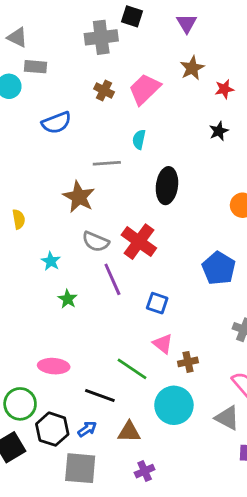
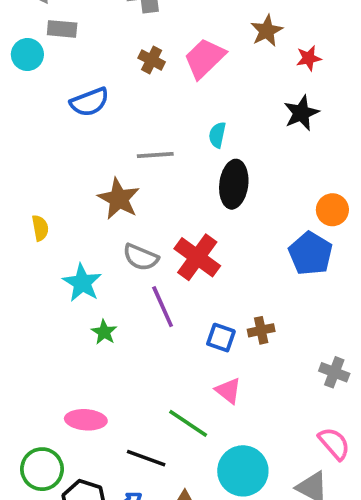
black star: (219, 131) -> (301, 113), size x1.4
cyan semicircle: (139, 139) -> (217, 135), moved
cyan star: (51, 261) -> (82, 283), size x1.5
blue pentagon: (219, 268) -> (310, 254), moved
brown cross: (188, 362) -> (261, 330), moved

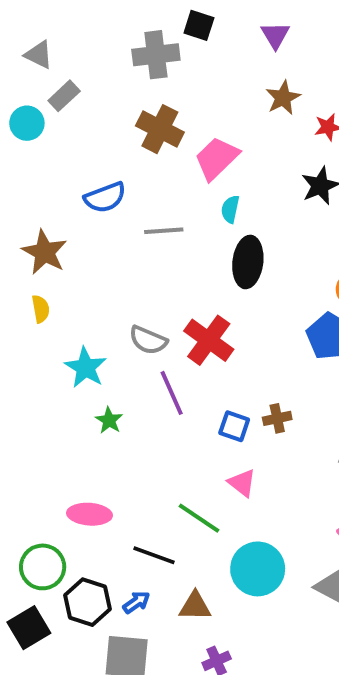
gray rectangle: (62, 29) -> (64, 96), turned -48
pink trapezoid: (205, 58) -> (217, 158), moved
brown cross: (152, 60) -> (160, 129), size x1.6
blue semicircle: (89, 102) -> (105, 197), moved
brown star: (119, 199) -> (45, 252), moved

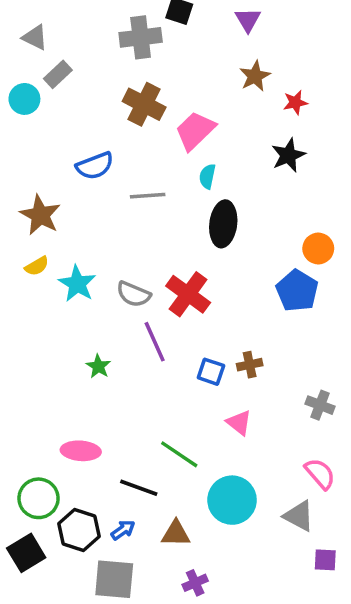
yellow semicircle: (41, 309) -> (37, 266), turned 70
cyan star: (86, 368) -> (77, 284), moved
pink triangle: (242, 483) -> (239, 423), moved

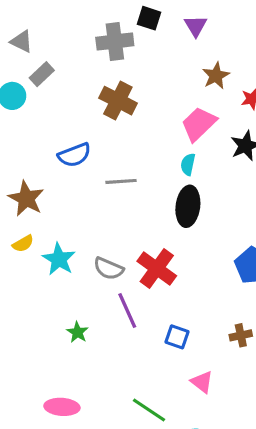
purple triangle: (248, 20) -> (196, 26), moved
pink trapezoid: (195, 131) -> (199, 124), moved
cyan semicircle: (207, 176) -> (188, 164), moved
brown cross: (250, 365) -> (241, 335), moved

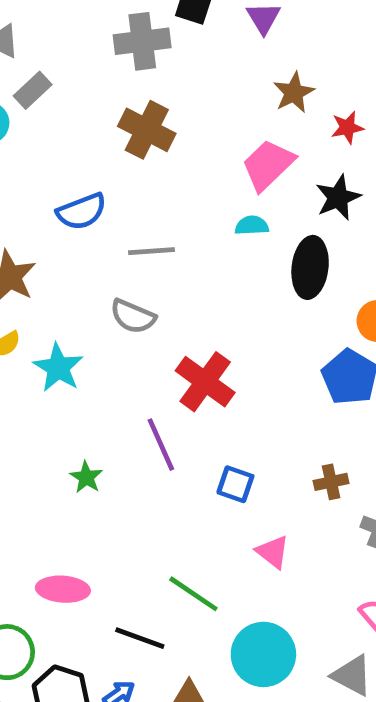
cyan semicircle: (188, 164) -> (252, 225), turned 75
black ellipse: (188, 206) -> (310, 267), moved
gray semicircle: (109, 269) -> (133, 316), moved

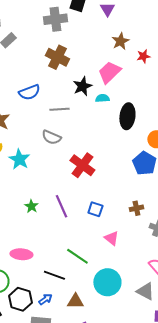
black star: (338, 197) -> (82, 86), moved
purple line: (161, 445) -> (61, 206), moved

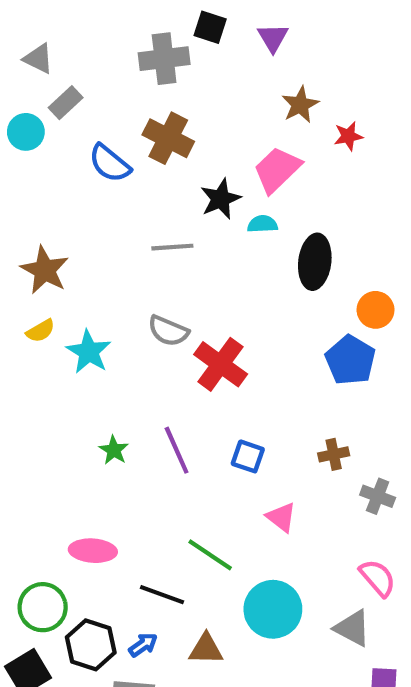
blue semicircle: (29, 92) -> (110, 163), moved, turned 60
gray semicircle: (51, 137) -> (168, 331), moved

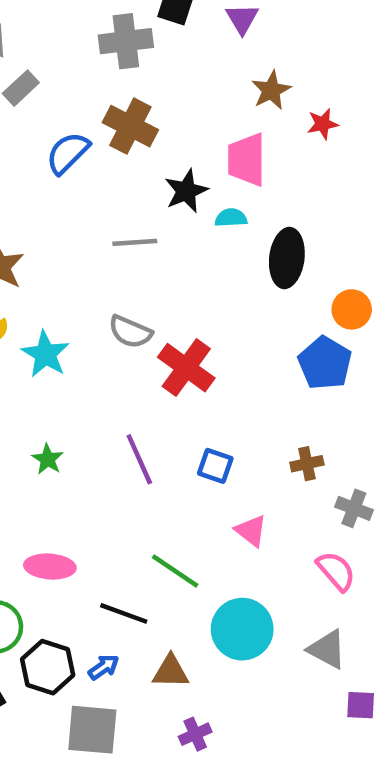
blue semicircle: (110, 163) -> (68, 153), turned 96
pink trapezoid: (277, 170) -> (247, 160), turned -46
green star: (114, 450) -> (48, 459), moved
pink semicircle: (378, 578) -> (336, 571), moved

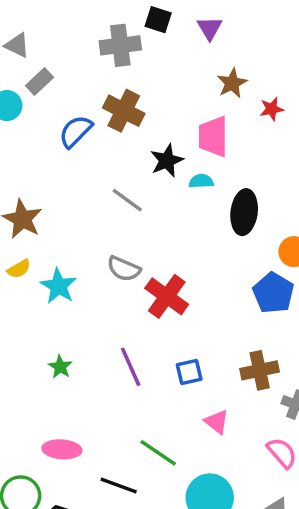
gray line: (135, 242) -> (127, 200), turned 40
brown cross: (307, 464) -> (260, 370), size x1.5
blue square: (215, 466) -> (189, 372), turned -32

